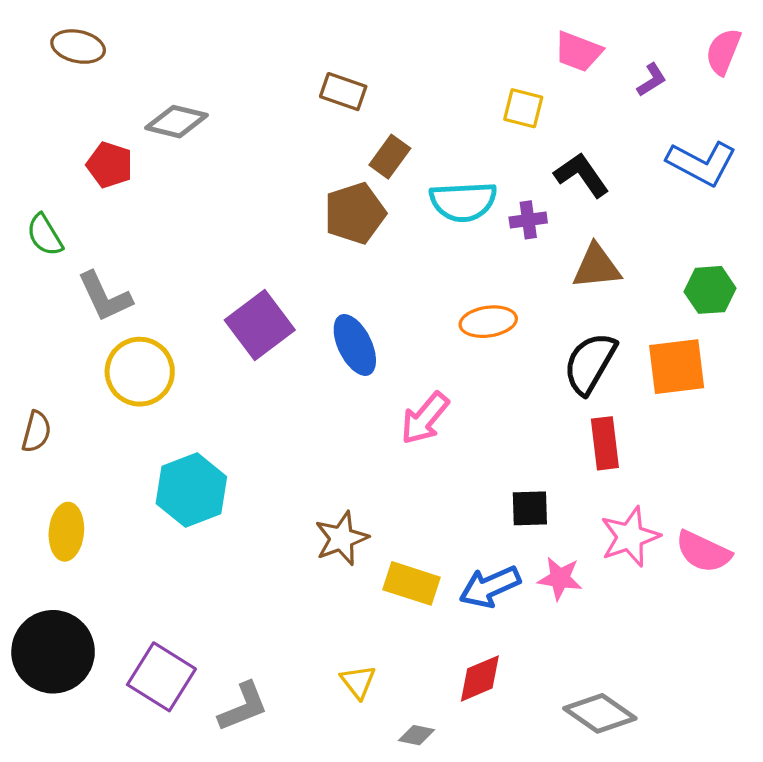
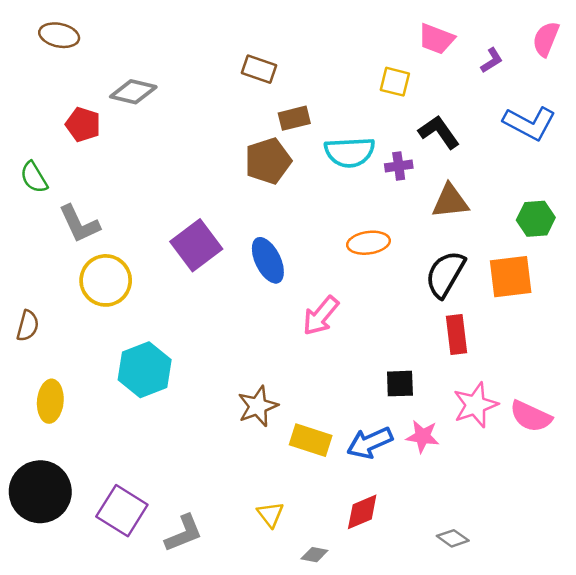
brown rectangle: (390, 157) -> (294, 118), turned 40
gray diamond: (600, 713) -> (453, 538), size x0.6

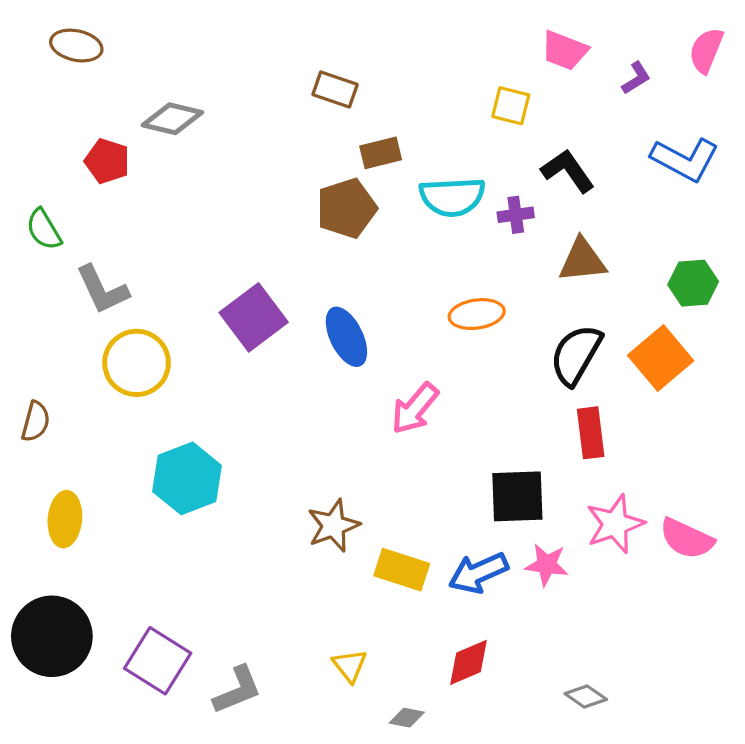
orange square: (511, 277) -> (661, 358), turned -33
black square: (400, 384) -> (517, 496), size x1.5

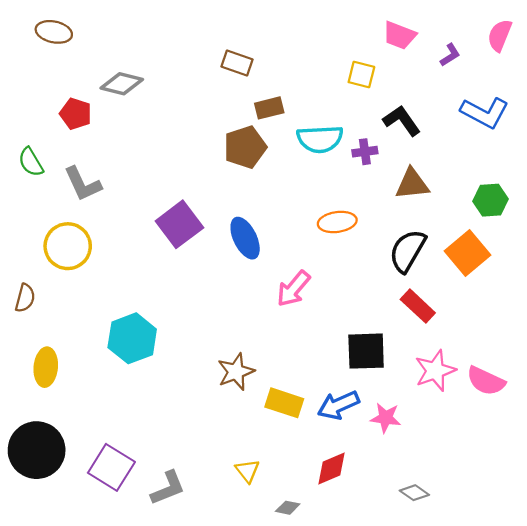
gray L-shape: (102, 290) -> (83, 184), moved
yellow circle: (137, 363) -> (68, 246), moved
red rectangle: (591, 433) -> (418, 306), turned -40
pink star: (547, 565) -> (386, 418), moved

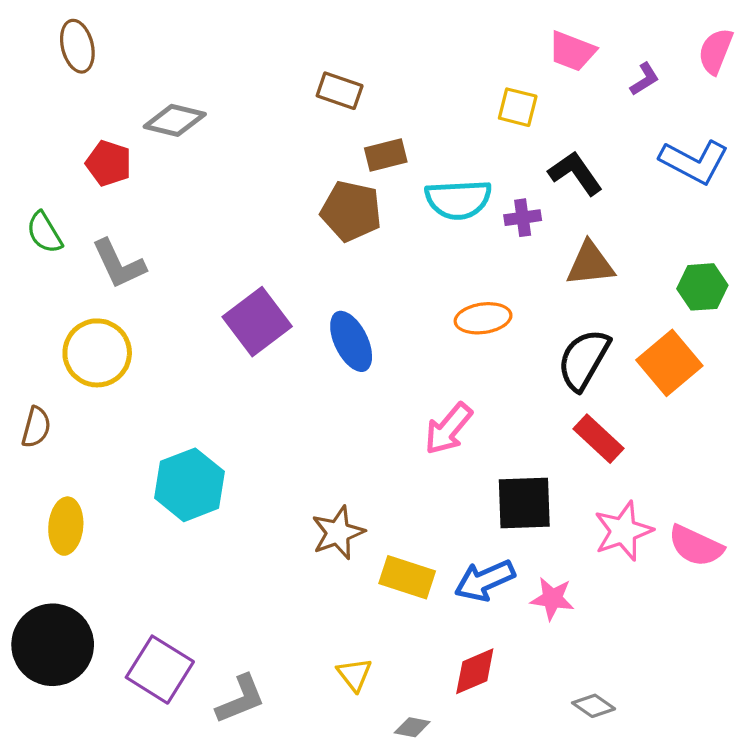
brown ellipse: (54, 32) -> (77, 46), turned 64
brown pentagon: (245, 147) -> (351, 211), turned 30
pink arrow: (293, 289) -> (448, 429), moved

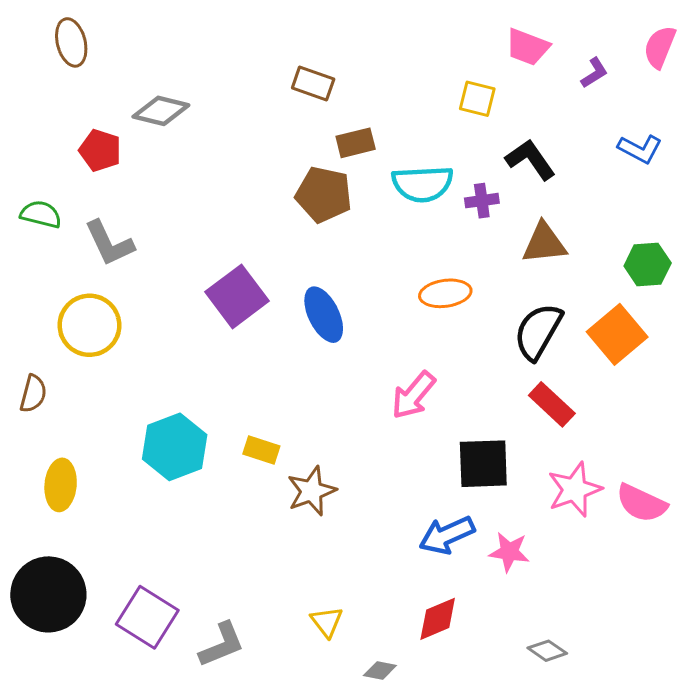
blue L-shape: (694, 162) -> (640, 149), size x0.7
green semicircle: (44, 233) -> (41, 214), turned 135
yellow rectangle: (407, 577) -> (261, 450), moved, size x0.7

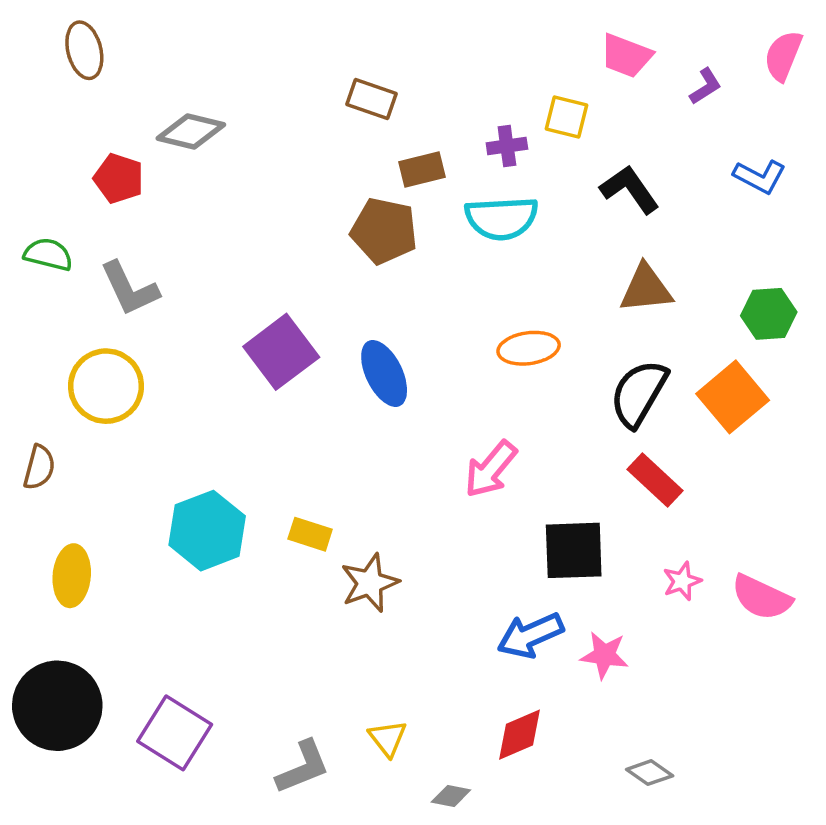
purple cross: (482, 201) -> (507, 146), moved
pink star: (575, 490) -> (682, 581), size x0.6
gray L-shape: (222, 645) -> (303, 767), moved

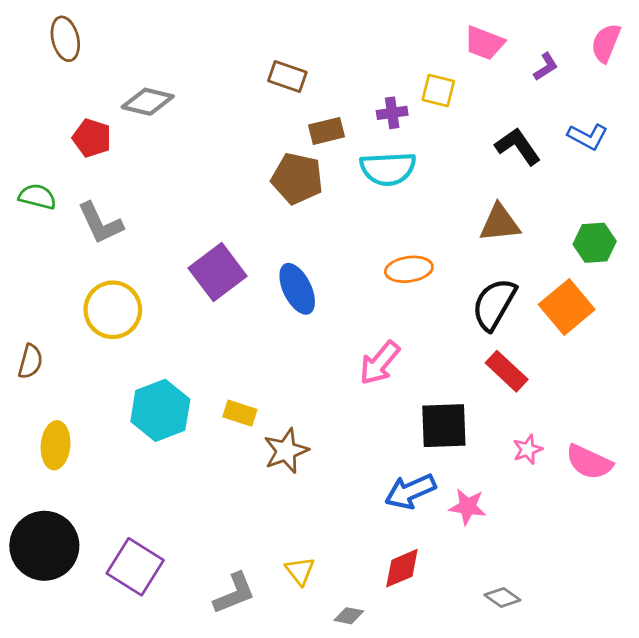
black L-shape: (630, 189) -> (518, 146), moved
yellow circle: (106, 386) -> (113, 310), moved

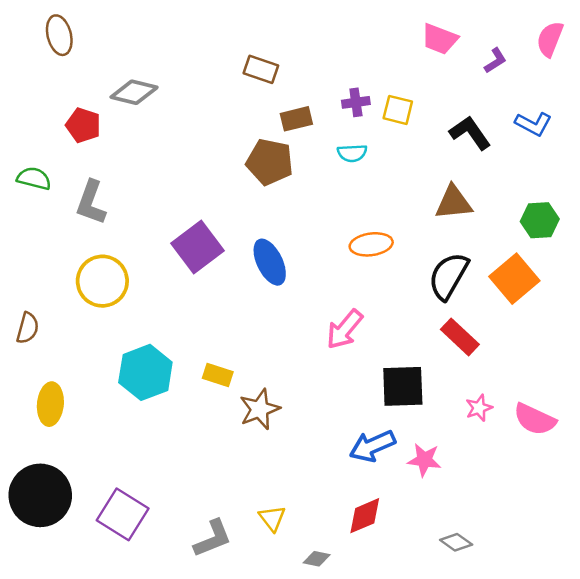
yellow square: (438, 90) -> (398, 110), moved
cyan semicircle: (388, 169) -> (352, 153), size x0.6
gray L-shape: (100, 223) -> (91, 203), turned 45

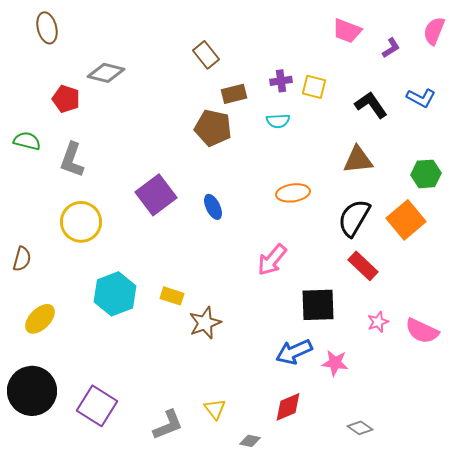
brown rectangle: (261, 69) -> (206, 55), turned 32
blue ellipse: (270, 262) -> (213, 207), size x0.7
yellow ellipse: (50, 404) -> (40, 319), turned 40

